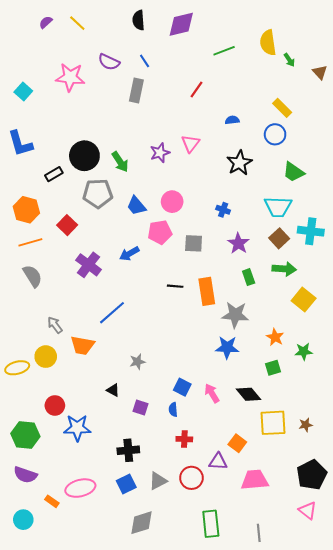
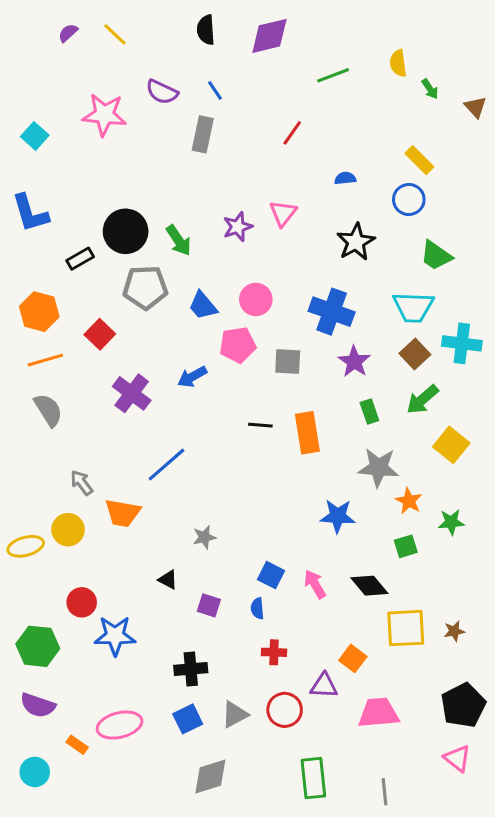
yellow semicircle: (268, 43) -> (398, 63), size x0.7
blue cross: (223, 210) -> (332, 312), size x2.0
green arrow: (284, 269) -> (422, 399), turned 135
gray star: (235, 315) -> (379, 468), moved

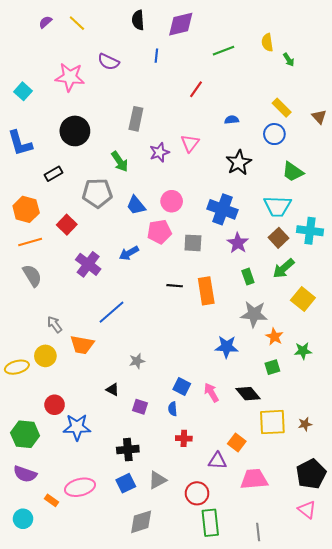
blue line: (215, 90) -> (156, 56), moved, turned 40
brown triangle: (475, 107) -> (319, 117), moved
gray rectangle: (203, 134) -> (136, 119), moved
black circle: (126, 231) -> (75, 131), moved
red circle: (285, 710) -> (197, 493), moved

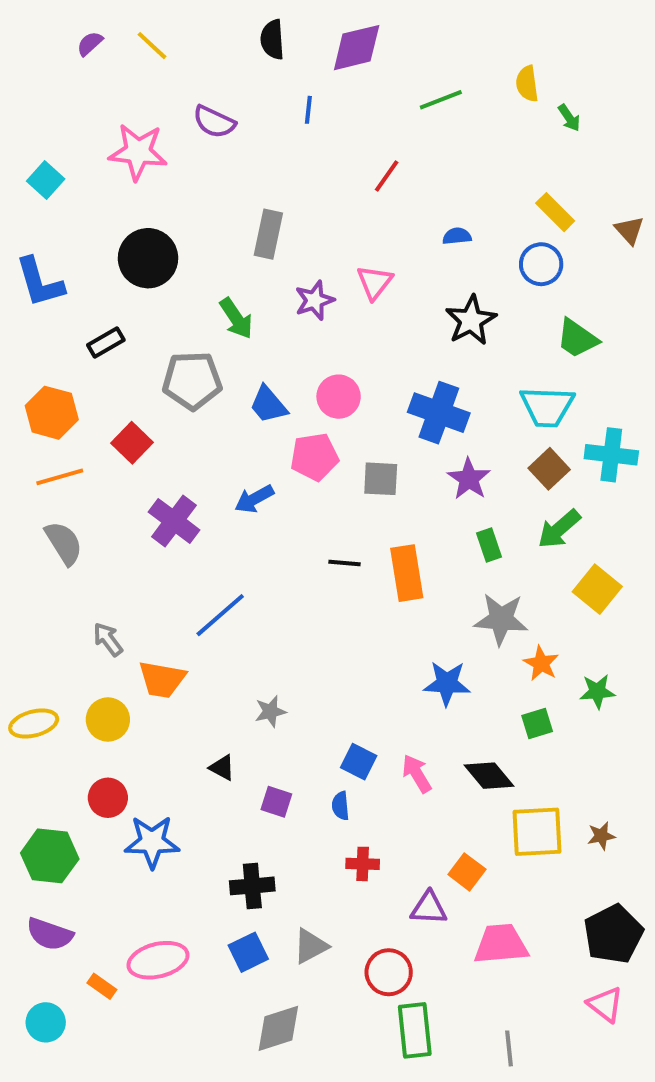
yellow circle: (45, 356) -> (108, 720), moved

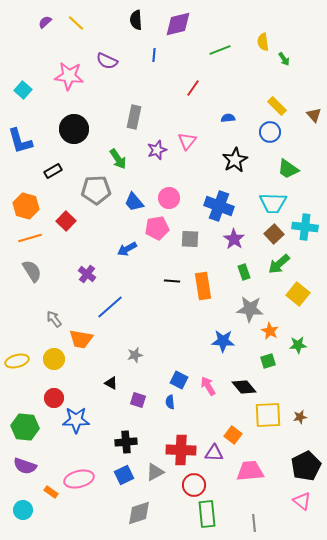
purple cross: (174, 521) -> (87, 274), moved, size x0.7
red cross: (363, 864) -> (181, 450), moved, size x1.8

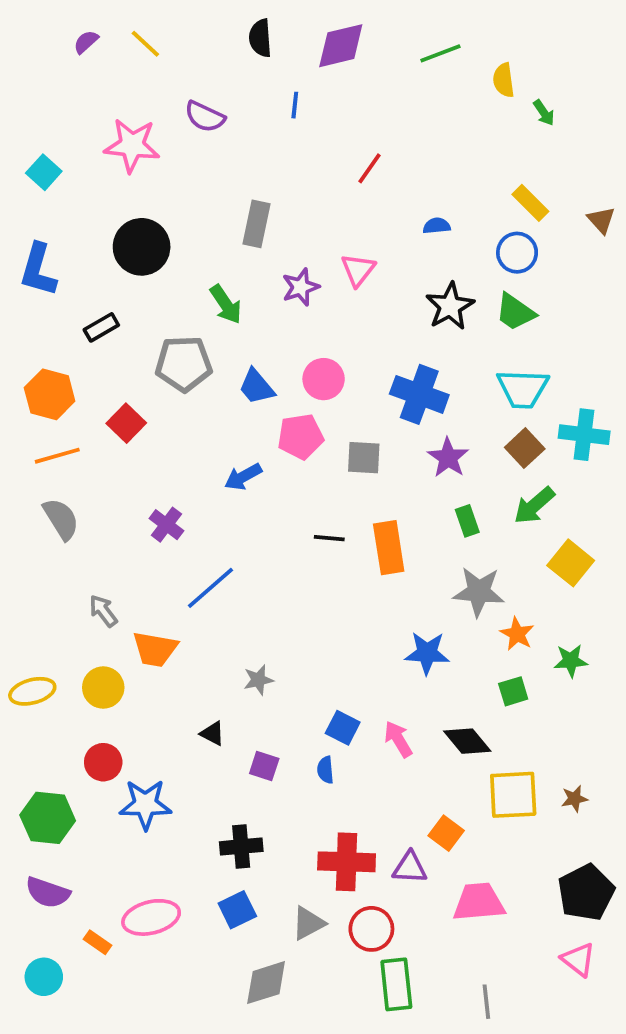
green line: (220, 50) -> (440, 53), moved
blue L-shape: (20, 141) -> (38, 270), turned 32
green trapezoid: (288, 169) -> (515, 312), moved
gray triangle: (155, 472) -> (308, 923), moved

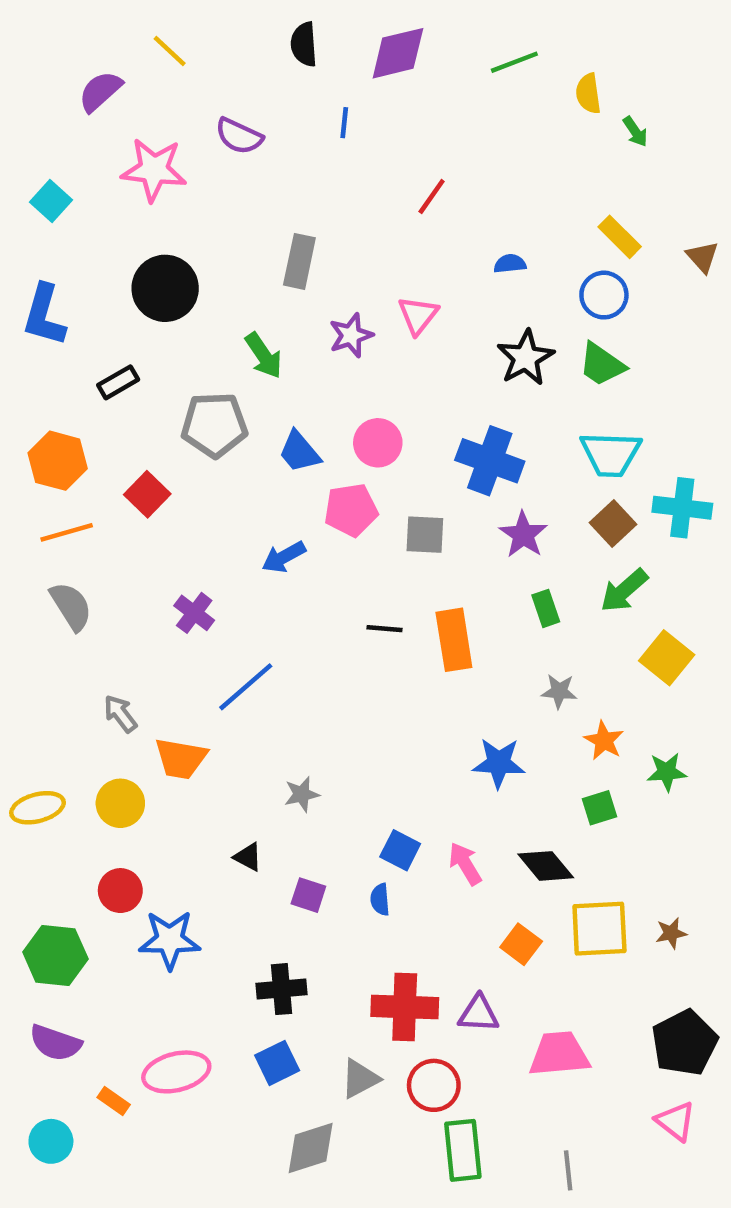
purple semicircle: (86, 42) -> (100, 91), moved, size x1.5
gray star: (479, 592) -> (559, 691), size x0.6
orange square: (446, 833) -> (521, 944), moved

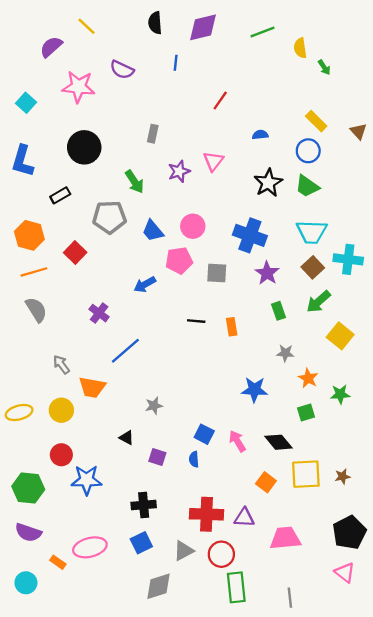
gray rectangle: (299, 261) -> (153, 134), size x0.7
orange rectangle: (454, 640) -> (232, 327), size x0.6

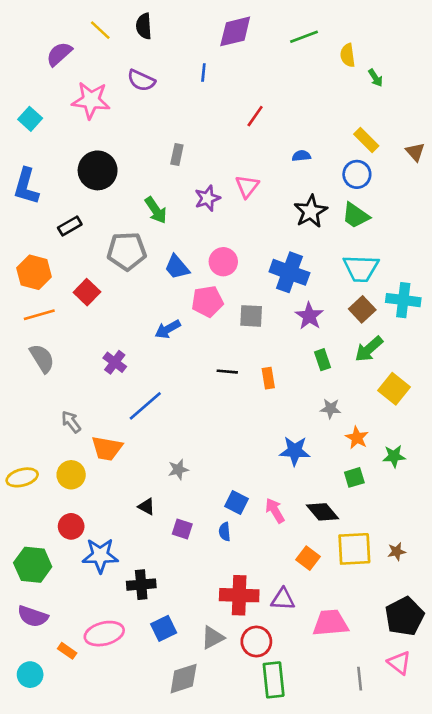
black semicircle: (155, 23) -> (144, 26), moved
black cross: (144, 505) -> (141, 585), moved
gray line: (290, 598) -> (360, 679), moved

